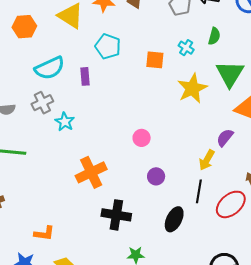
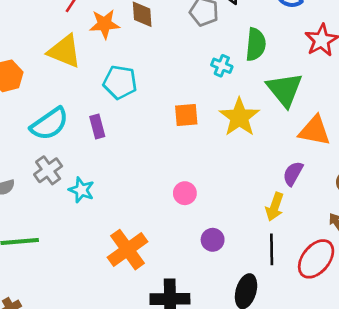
green semicircle: (214, 36) -> (256, 44), size x1.4
orange square: (155, 60) -> (186, 115), moved

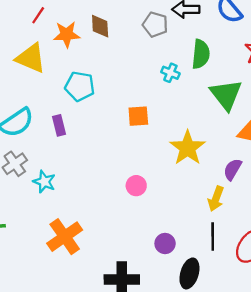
yellow star: (239, 117) -> (188, 148), moved
purple circle: (213, 240) -> (165, 243), moved
orange cross: (127, 250) -> (65, 237), moved

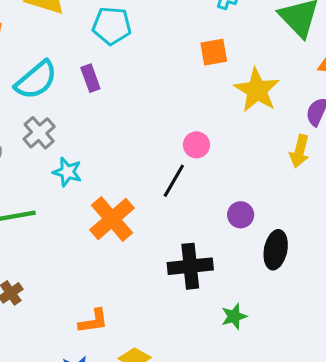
orange square: (138, 116) -> (214, 52), moved
cyan star: (44, 182) -> (67, 172), moved
black line: (213, 237) -> (174, 181), moved, turned 36

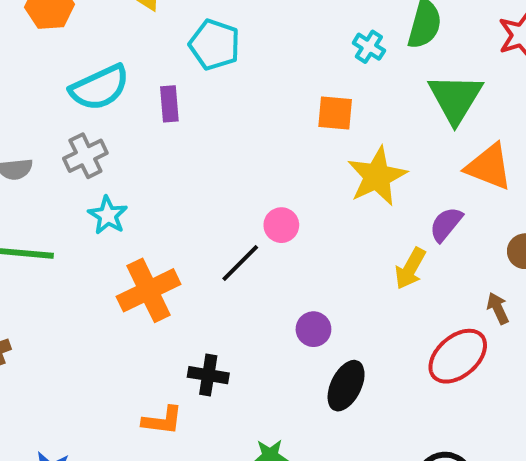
black cross: (190, 266) -> (208, 375), moved, size x0.7
orange L-shape: (93, 321) -> (162, 420), moved

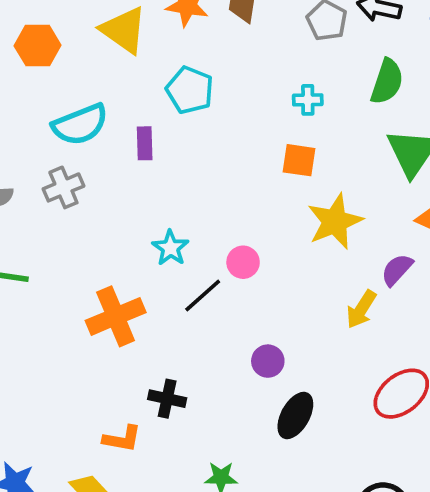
cyan cross: (369, 47) -> (308, 100), moved, turned -36
cyan star: (108, 215) -> (170, 248), moved

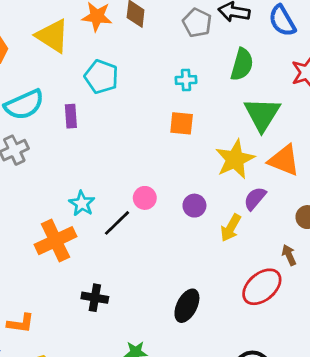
yellow star: (335, 221) -> (235, 159), moved
cyan star: (170, 248) -> (82, 203), moved
purple circle: (268, 361) -> (194, 206), moved
orange L-shape: (122, 439) -> (21, 323), moved

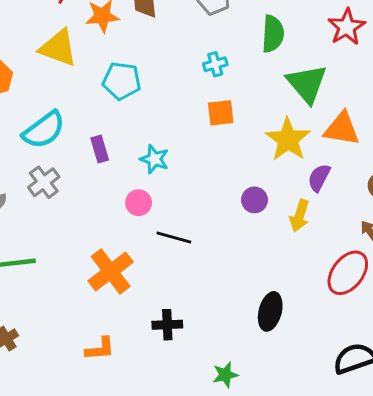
purple rectangle: (71, 116) -> (100, 149), moved
pink circle: (145, 198) -> (139, 203), moved
cyan star: (82, 203) -> (154, 159), moved
black line: (117, 223) -> (174, 237), turned 72
orange L-shape: (21, 323) -> (100, 349), moved

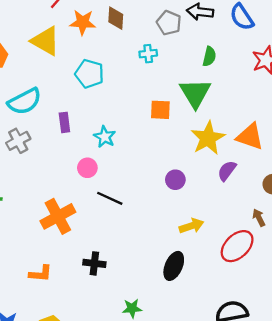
green semicircle: (273, 34) -> (209, 56), size x0.7
cyan cross: (215, 64) -> (148, 54), moved
green triangle: (307, 84) -> (195, 93), moved
yellow arrow: (300, 216) -> (191, 226), moved, turned -135

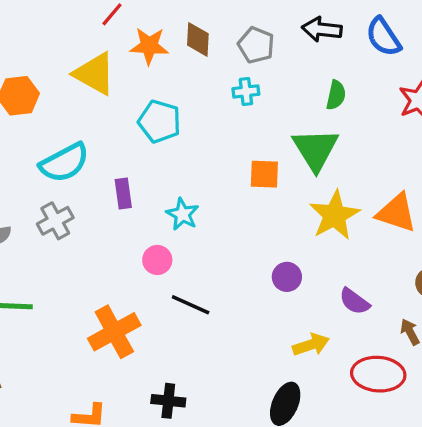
gray pentagon: (169, 23) -> (256, 45), moved
purple semicircle: (227, 171) -> (354, 301), moved, turned -90
red ellipse: (237, 246) -> (378, 374), turned 48

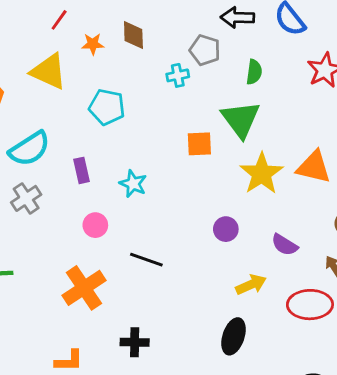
gray pentagon: (256, 45) -> (205, 50), moved
orange star: (149, 46) -> (93, 44), size x0.7
pink circle: (157, 260) -> (95, 225), moved

